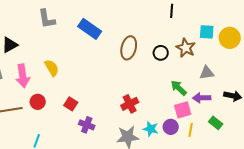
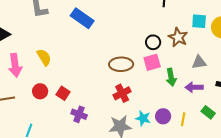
brown ellipse: (129, 48) -> (121, 64), moved, turned 75
green arrow: (179, 88) -> (171, 77), turned -144
red circle: (38, 102) -> (40, 91), moved
pink square: (183, 110) -> (152, 62), moved

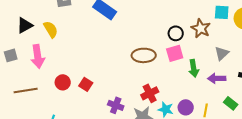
yellow semicircle: (44, 57) -> (51, 29), moved
gray triangle: (199, 62) -> (222, 53), turned -35
red cross: (122, 93) -> (150, 93), moved
purple cross: (79, 114) -> (116, 105), moved

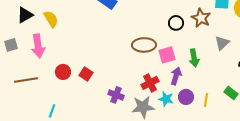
pink square: (175, 53) -> (167, 55), moved
purple arrow: (217, 78) -> (176, 76), moved, turned 108

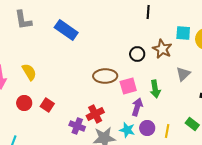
yellow semicircle: (51, 19) -> (29, 72), moved
red cross: (150, 83) -> (95, 114), moved

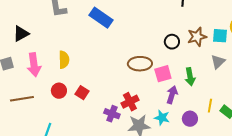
cyan square: (183, 33) -> (220, 36), moved
brown star: (162, 49) -> (197, 37), turned 30
yellow semicircle: (29, 72) -> (64, 60), turned 30
purple circle: (147, 128) -> (190, 119), moved
yellow line: (167, 131) -> (210, 106), moved

